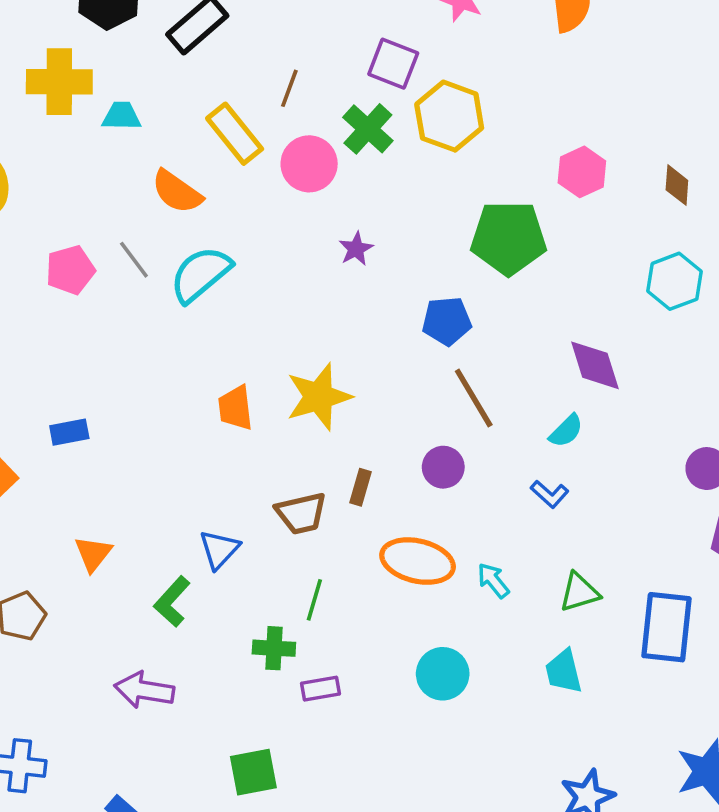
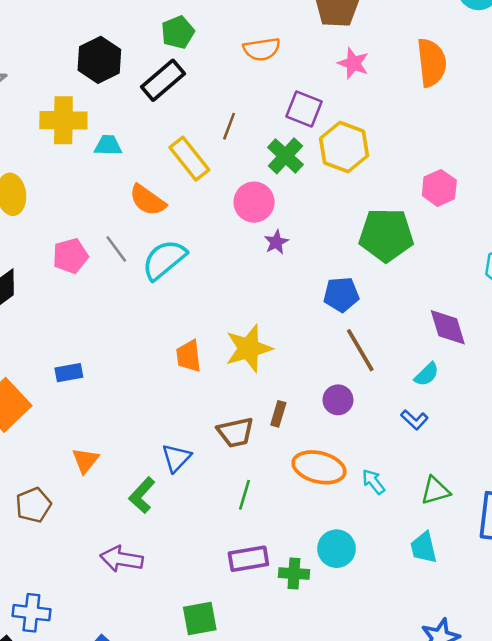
pink circle: (309, 164) -> (254, 202), moved
green cross: (274, 648) -> (294, 574), moved
purple rectangle: (320, 689) -> (248, 559), size x1.4

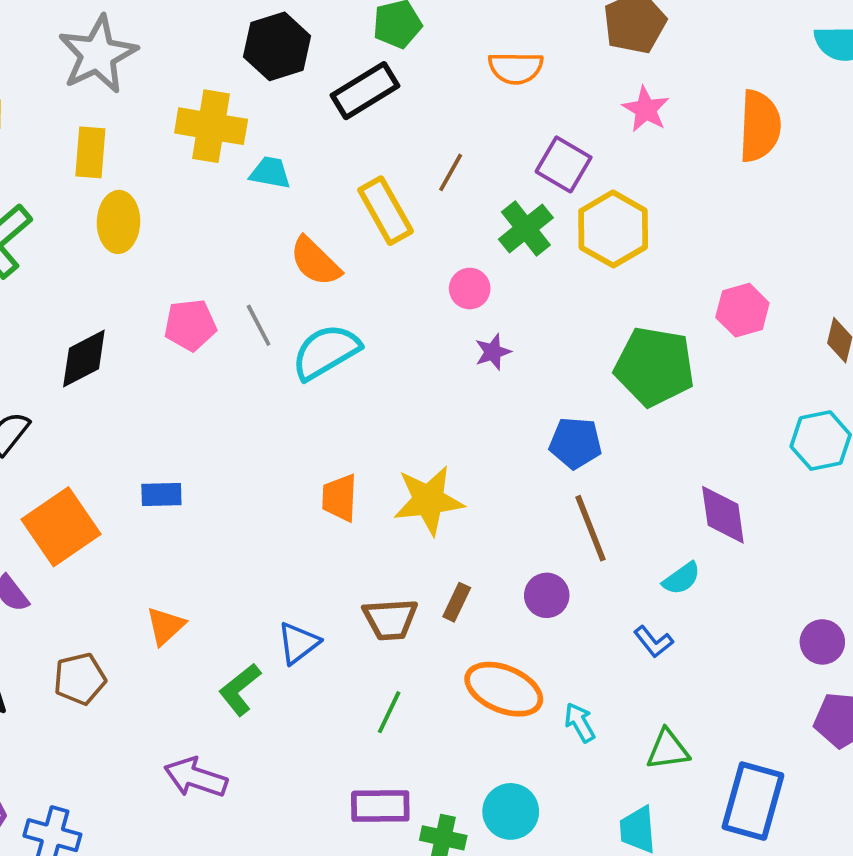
pink circle: (254, 202) -> (470, 289), size x0.7

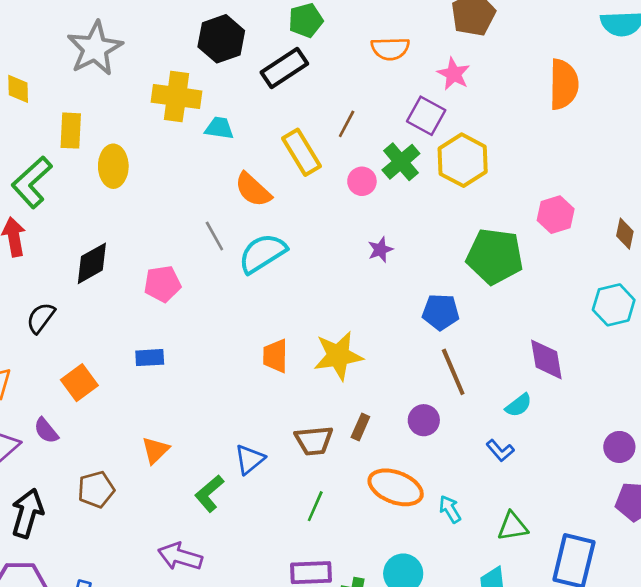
pink star: (646, 109) -> (454, 74), moved
yellow rectangle: (90, 152) -> (71, 131), moved
pink circle: (470, 289) -> (362, 181), moved
pink pentagon: (190, 325) -> (162, 284), moved
orange square: (61, 527) -> (79, 383), size x0.7

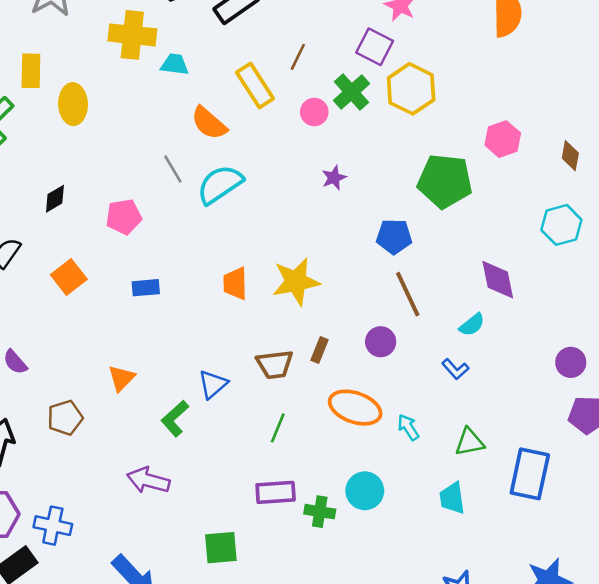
black diamond: (92, 263) -> (55, 199), size x0.7
blue rectangle: (150, 358) -> (146, 288), moved
orange square: (79, 383) -> (69, 277), moved

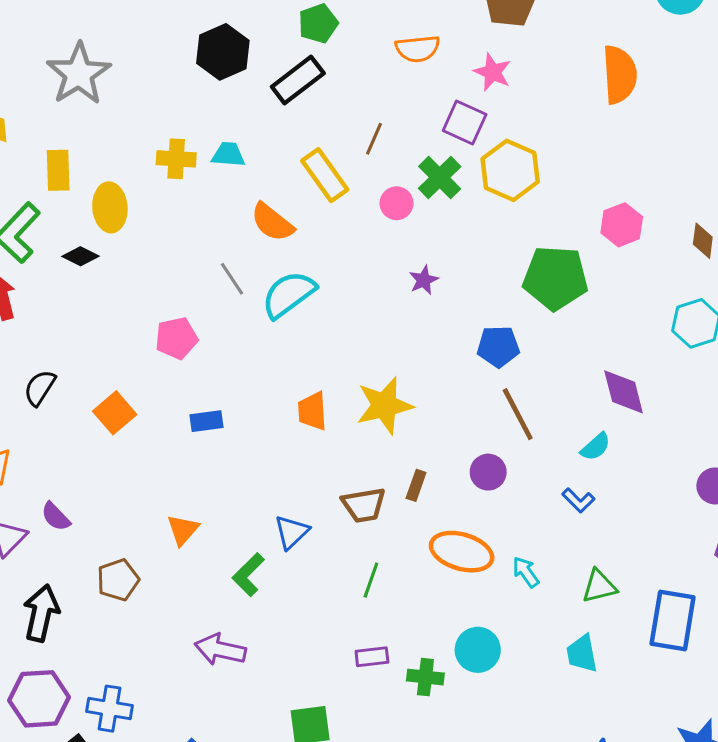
yellow cross: (132, 35) -> (176, 159), moved, size x0.7
black diamond: (55, 199) -> (80, 256), moved, turned 60
purple rectangle: (276, 492) -> (372, 657), size x0.7

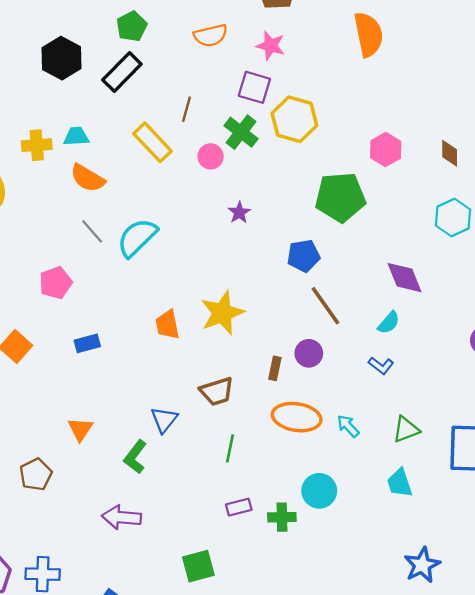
orange semicircle: (272, 222) -> (88, 178), moved
brown rectangle: (416, 485) -> (275, 368), moved

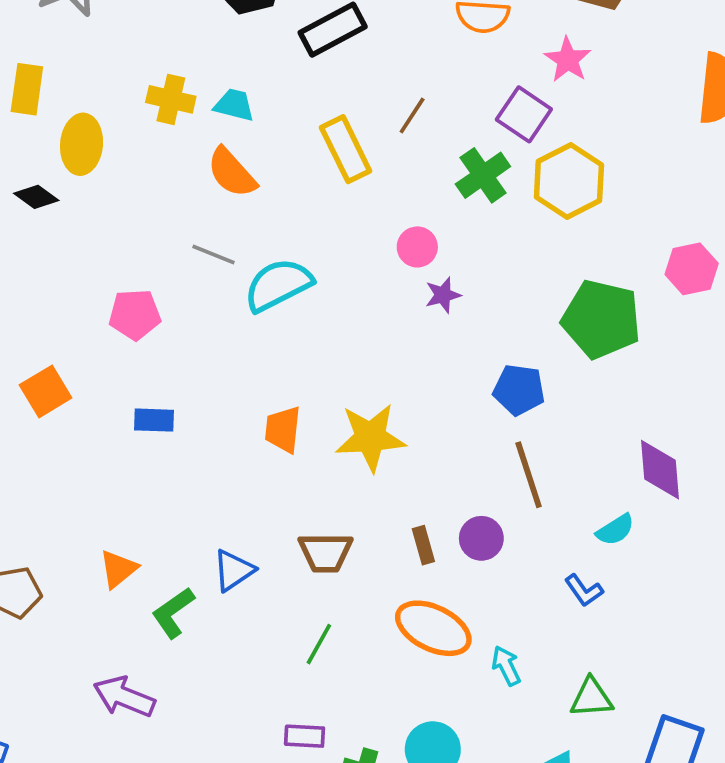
pink circle: (211, 156) -> (417, 247), moved
gray line: (92, 231) -> (213, 255), turned -44
brown rectangle: (275, 368) -> (423, 545), turned -45
orange triangle: (80, 429) -> (118, 569), moved

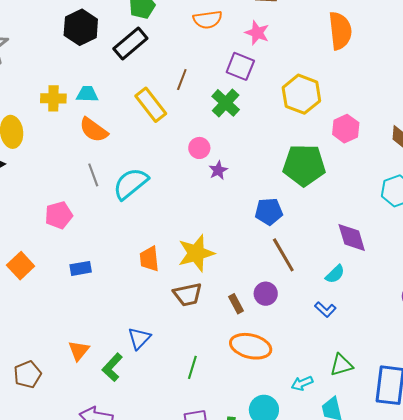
yellow hexagon: (569, 181) -> (301, 94), moved
gray line: (213, 255) -> (93, 175), turned 60
brown trapezoid: (326, 553) -> (188, 295), moved
cyan arrow: (506, 666) -> (302, 383), moved, turned -75

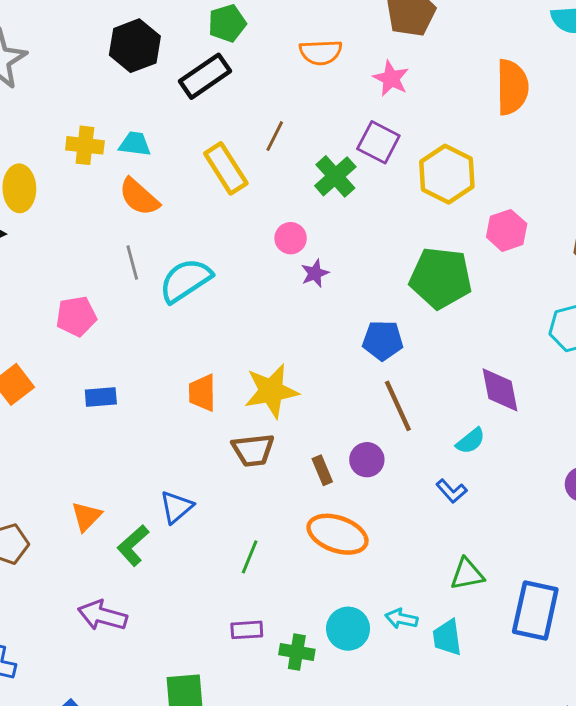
purple square: (240, 66) -> (378, 142), moved
cyan arrow: (302, 383) -> (401, 619), moved, turned 30

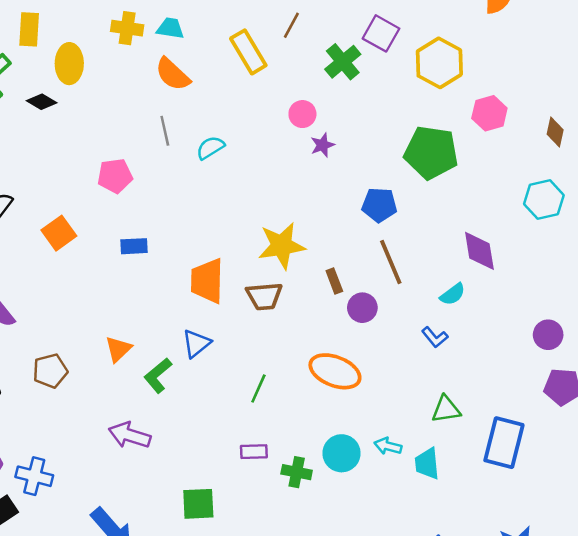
cyan semicircle: (185, 280) -> (210, 148), size x0.6
orange trapezoid: (202, 393) -> (207, 281), moved, size x1.4
brown rectangle: (322, 470) -> (334, 281), moved

